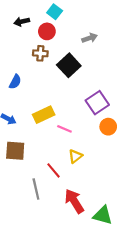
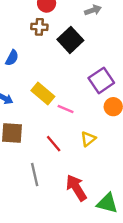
yellow rectangle: (44, 115) -> (43, 94), turned 65
yellow triangle: (75, 156) -> (88, 139), moved
red line: (53, 170) -> (54, 144), moved

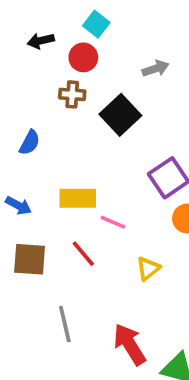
yellow rectangle: (43, 94) -> (78, 198), turned -40
red line: (54, 144) -> (83, 254), moved

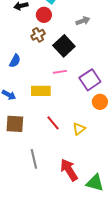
brown cross: (72, 94) -> (38, 35), turned -32
pink line: (113, 222) -> (60, 72), moved, turned -32
red line: (83, 254) -> (53, 123), moved

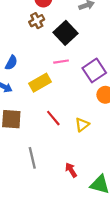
blue semicircle: (15, 61) -> (11, 63), moved
yellow rectangle: (41, 91) -> (40, 83), turned -30
red arrow: (69, 170) -> (71, 170), size x0.6

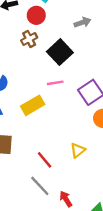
red line: (53, 118) -> (45, 160), moved
gray line: (32, 158) -> (40, 186), moved, turned -30

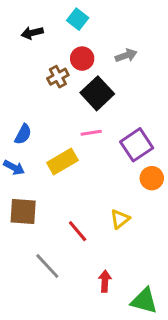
red circle: (36, 15) -> (82, 59), moved
gray line: (40, 186) -> (47, 266), moved
red arrow: (66, 199) -> (105, 281), turned 35

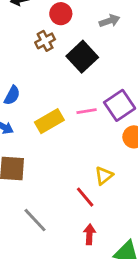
red circle: (82, 59) -> (61, 14), moved
pink line: (91, 133) -> (87, 111), moved
red line: (78, 231) -> (85, 197), moved

